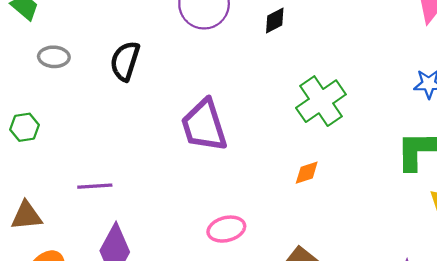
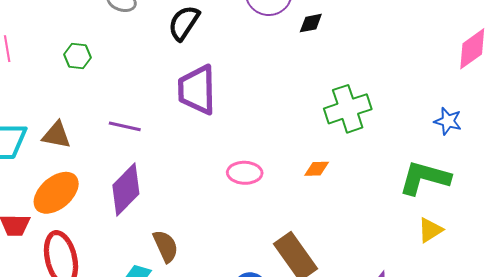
black diamond: (275, 20) -> (311, 23), moved
purple trapezoid: (204, 125) -> (197, 90), moved
pink ellipse: (226, 229) -> (245, 173), moved

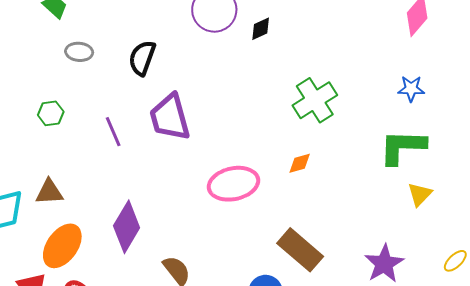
purple line: (125, 126) -> (113, 132), moved, turned 68
pink ellipse: (245, 173) -> (233, 184), size x1.5

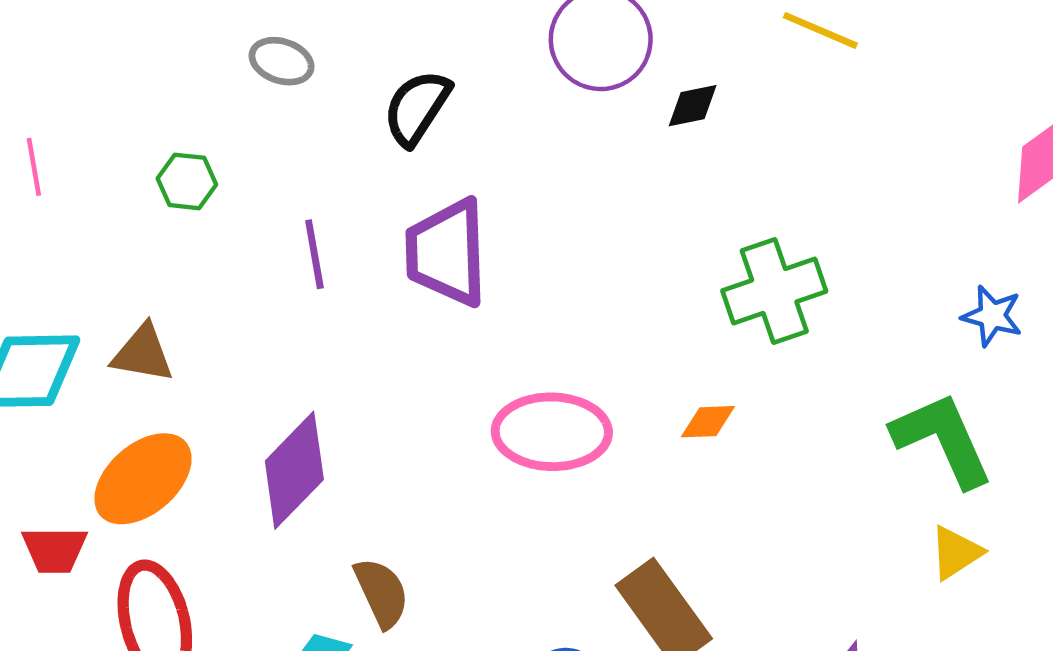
green L-shape: (402, 147) -> (942, 439), turned 51

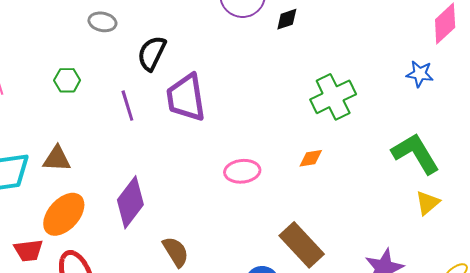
black semicircle: (417, 108) -> (152, 53), moved
blue star: (992, 316) -> (420, 74), moved
pink ellipse: (552, 432) -> (242, 171), size x0.7

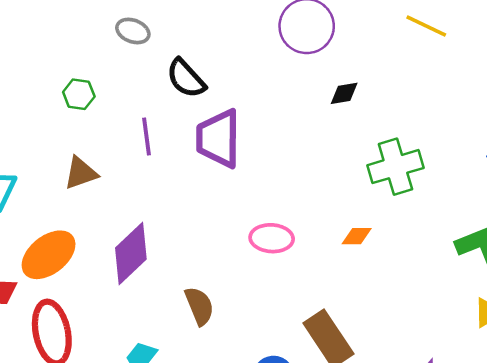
black diamond: (287, 19) -> (344, 93), moved
black semicircle: (152, 53) -> (186, 78), turned -78
brown triangle: (57, 159) -> (81, 173), moved, turned -32
brown semicircle: (176, 252) -> (199, 306), moved

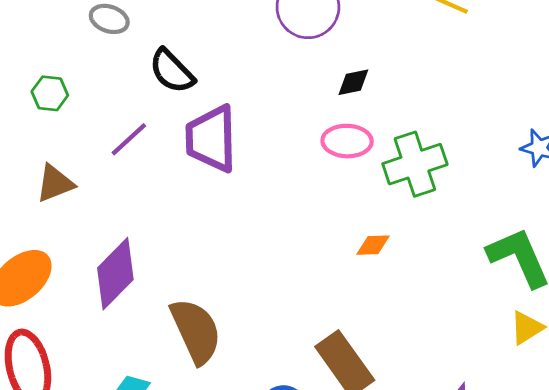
purple line: (146, 137) -> (129, 139), turned 57
pink ellipse: (272, 238) -> (347, 141), moved
brown semicircle: (199, 306) -> (196, 331), size x1.5

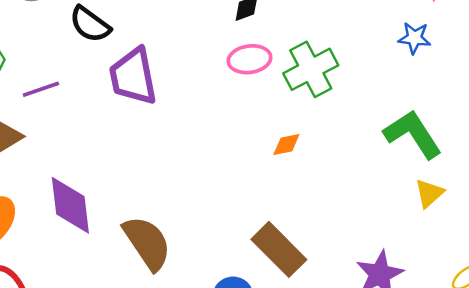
purple line: (129, 139) -> (41, 89), moved, turned 33
purple diamond: (115, 274) -> (70, 205), turned -42

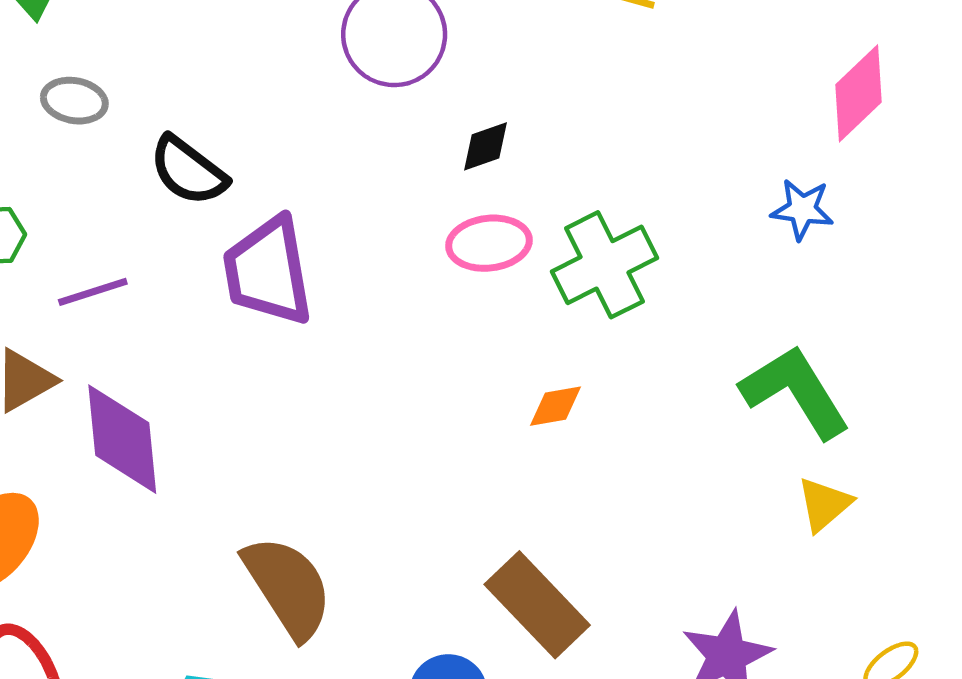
purple diamond: (70, 205) -> (122, 439), moved

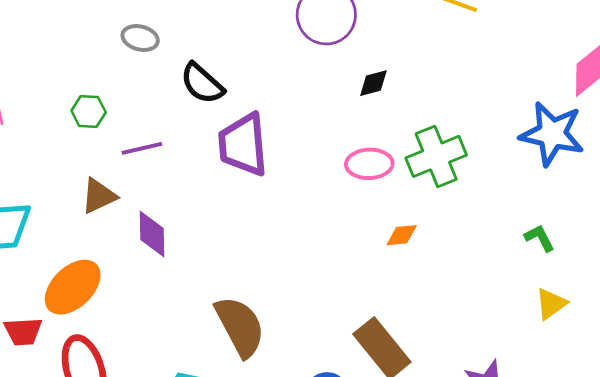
blue star: (802, 209) -> (552, 134), size x1.8
pink ellipse: (489, 243) -> (369, 164), moved
green L-shape: (795, 392) -> (540, 238), size x0.5
purple diamond: (122, 439) -> (152, 234), size x0.7

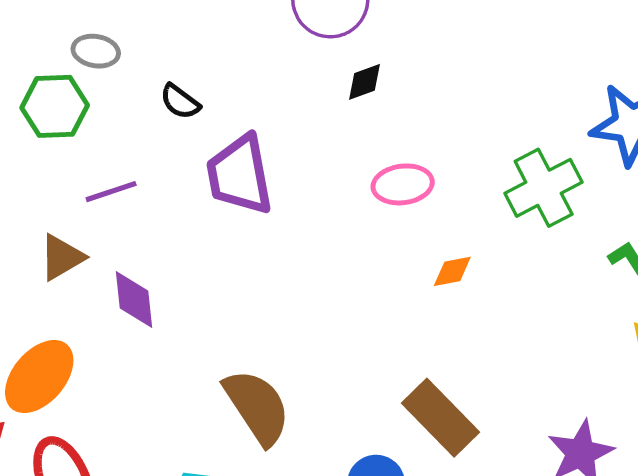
black semicircle: (202, 83) -> (180, 102), size x0.7
black diamond: (373, 83) -> (365, 82), moved
green hexagon: (89, 112) -> (55, 106), moved, size x1.5
green cross: (436, 156) -> (544, 188), moved

